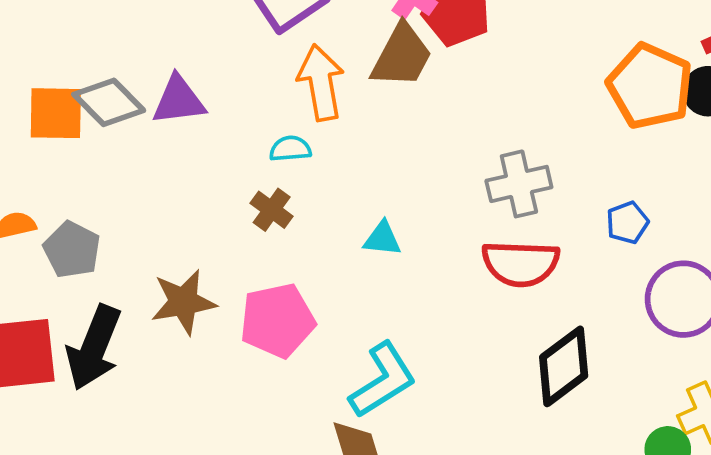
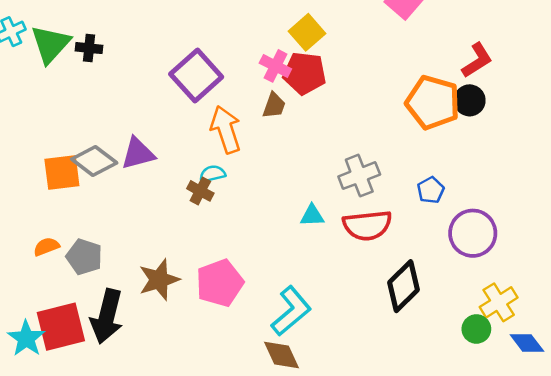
brown trapezoid: (402, 56) -> (274, 106), size x0.6
brown cross: (272, 210) -> (200, 191), moved
cyan triangle: (382, 239) -> (312, 215), moved

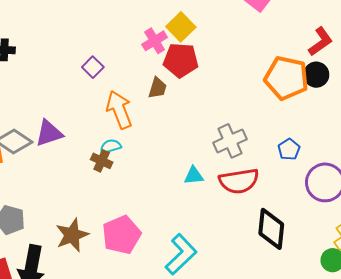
pink cross: (275, 66) -> (155, 41), moved, turned 35
purple square: (196, 75) -> (93, 67), size x0.5
black diamond: (404, 286) -> (271, 229), turned -36

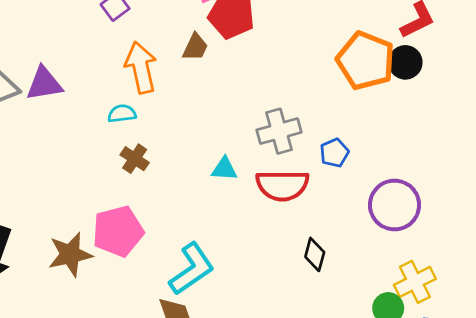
blue pentagon: (289, 149) -> (334, 153), moved
brown cross: (102, 161) -> (135, 159), moved
black diamond: (271, 229) -> (315, 254), size x0.6
brown star: (72, 235) -> (70, 254), moved

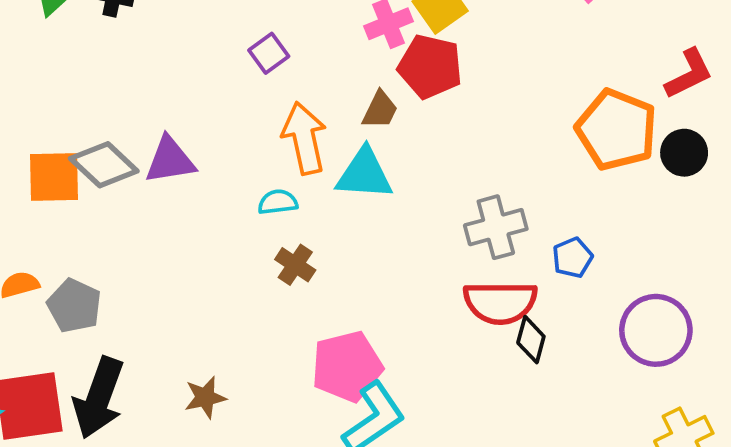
black circle: (405, 62) -> (684, 153), moved
cyan triangle: (224, 169) -> (364, 174), moved, size x1.6
pink pentagon: (118, 231) -> (347, 366), moved
brown star: (70, 254) -> (205, 397), size x0.7
black diamond: (315, 254) -> (531, 340), moved

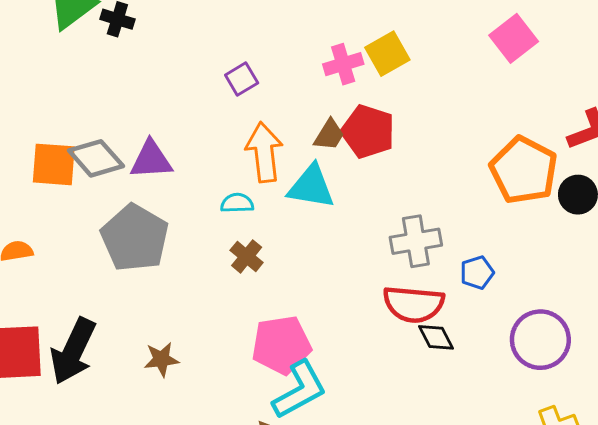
red pentagon: (430, 67) -> (368, 131), moved
gray pentagon: (74, 306) -> (135, 238), moved, size x1.5
black diamond: (531, 340) -> (436, 337), turned -48

